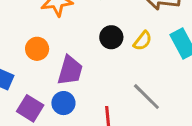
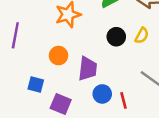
blue circle: (63, 103) -> (102, 94), moved

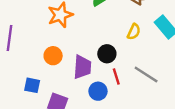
black circle: (116, 37) -> (107, 54), moved
red line: (124, 100) -> (116, 76), moved

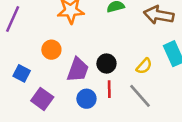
yellow semicircle: (134, 32) -> (144, 66), moved

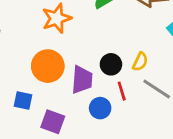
orange circle: (51, 50) -> (48, 66), size x1.5
yellow semicircle: (144, 66) -> (140, 62), moved

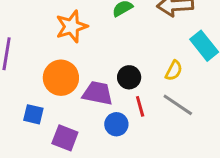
yellow semicircle: (140, 62) -> (174, 71), moved
purple trapezoid: (82, 80) -> (98, 93), turned -84

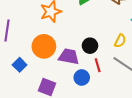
blue square: (33, 114) -> (20, 65), moved, turned 32

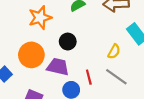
black circle: (90, 46) -> (68, 42), moved

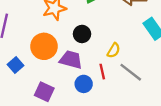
yellow semicircle: (114, 52) -> (114, 50), moved

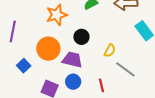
red line: (102, 72) -> (102, 85), moved
blue circle: (84, 84) -> (73, 82), moved

